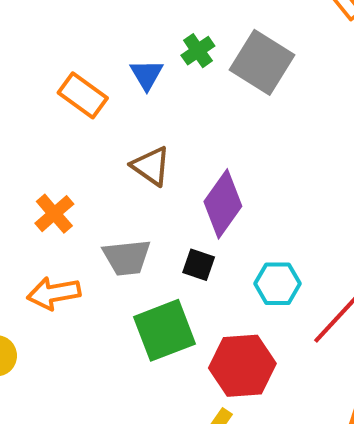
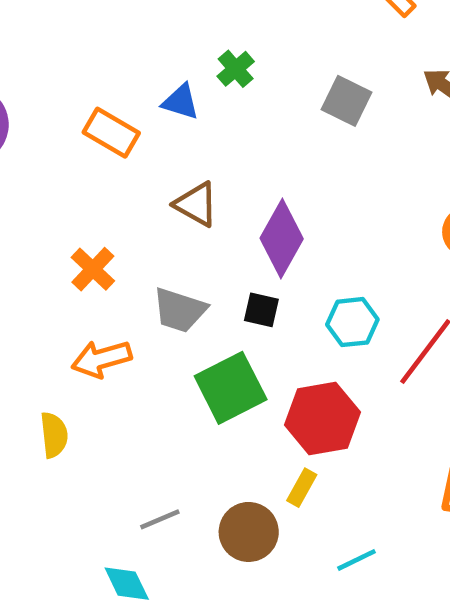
gray square: (262, 62) -> (347, 101), moved, size x0.7
blue triangle: (147, 75) -> (181, 102), turned -36
gray trapezoid: (127, 258) -> (180, 310), turned 30

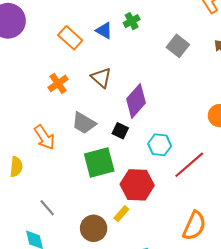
orange cross: (93, 269) -> (58, 83), moved
orange arrow: (102, 359) -> (45, 137), turned -120
gray line: (160, 519) -> (47, 208), moved, turned 60

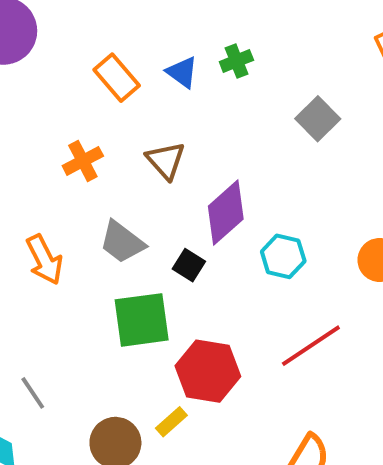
cyan hexagon: (160, 145) -> (283, 256), moved

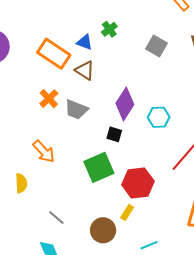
orange rectangle: (117, 78) -> (54, 54), size x1.4
brown triangle: (166, 160) -> (85, 70), moved
gray trapezoid: (122, 242) -> (76, 110), moved

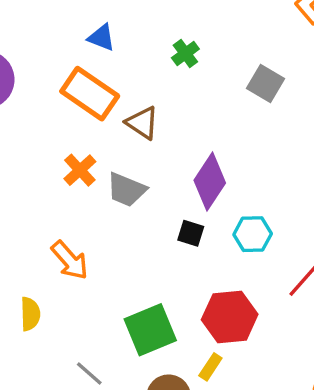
blue triangle: (85, 42) -> (101, 38), moved
cyan hexagon: (159, 117) -> (253, 234), moved
green square: (99, 167) -> (150, 330), moved

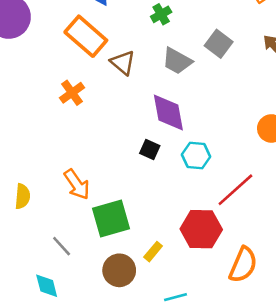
purple diamond: (210, 182) -> (168, 112), turned -51
gray trapezoid: (126, 190) -> (177, 61), moved
orange arrow: (70, 260) -> (77, 184), moved
red hexagon: (230, 317) -> (201, 229), moved

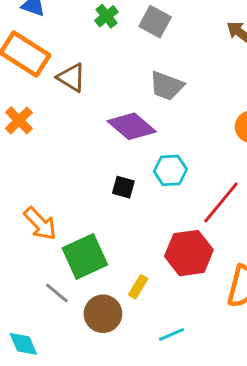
gray square: (219, 44) -> (155, 22), moved
gray trapezoid: (177, 61) -> (167, 86), moved
purple diamond: (168, 112) -> (132, 126), turned -30
black square: (150, 150) -> (123, 187), moved
gray line: (62, 246) -> (57, 293), moved

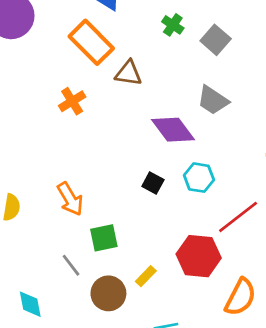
green cross: (107, 16) -> (173, 25), turned -30
brown triangle: (71, 78) -> (128, 73), turned -36
green square: (85, 256) -> (104, 238), size x0.7

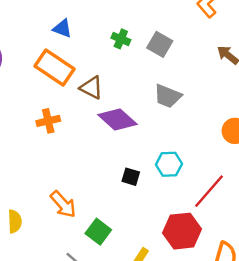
brown triangle: (128, 73) -> (91, 88), turned 30
orange cross: (72, 101) -> (48, 121), turned 30
purple diamond: (173, 130) -> (117, 119), moved
green square: (104, 238) -> (98, 232), turned -30

